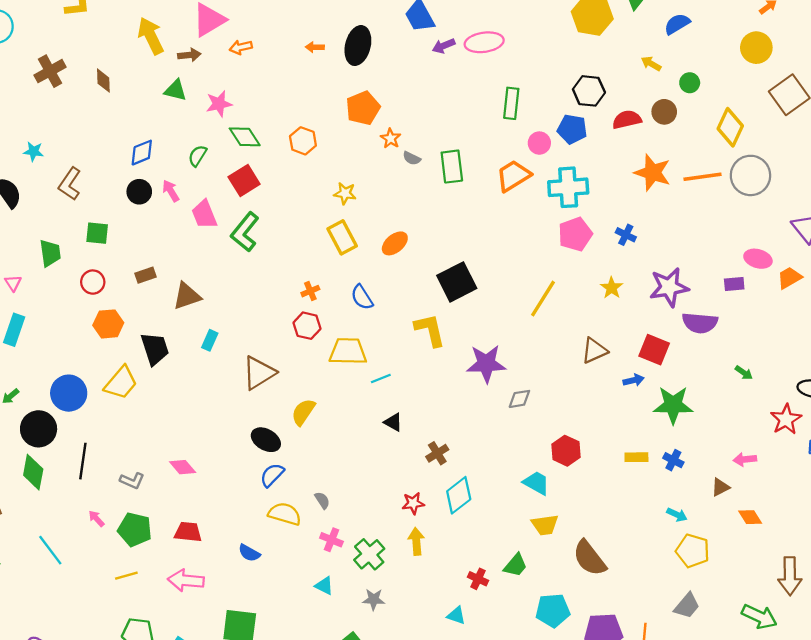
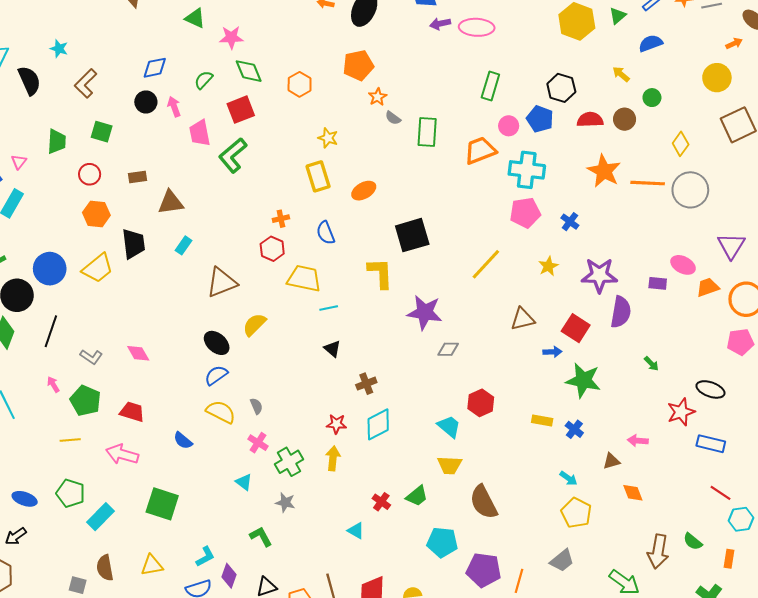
yellow diamond: (730, 127) -> (681, 144), size x0.7
purple semicircle: (700, 323) -> (621, 312), turned -96

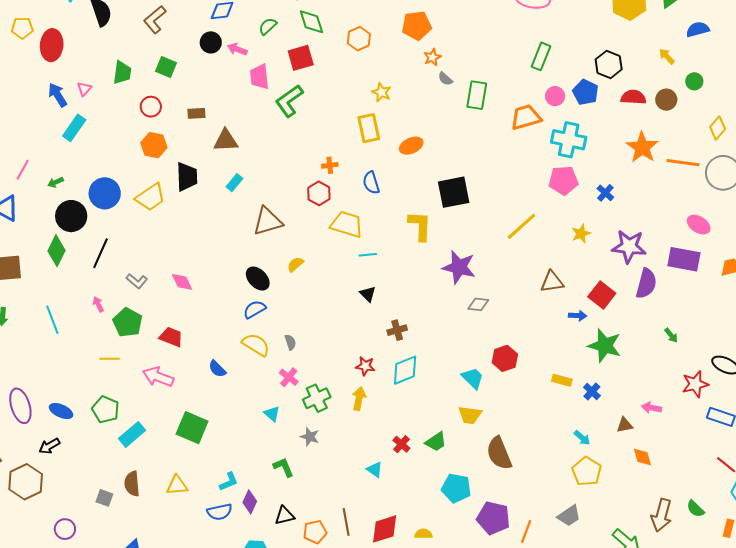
pink arrow: (174, 107) -> (237, 49), turned -54
pink ellipse: (683, 265) -> (699, 225), moved
purple rectangle: (658, 283) -> (684, 259), size x1.8
yellow semicircle: (254, 325) -> (295, 264), size x0.7

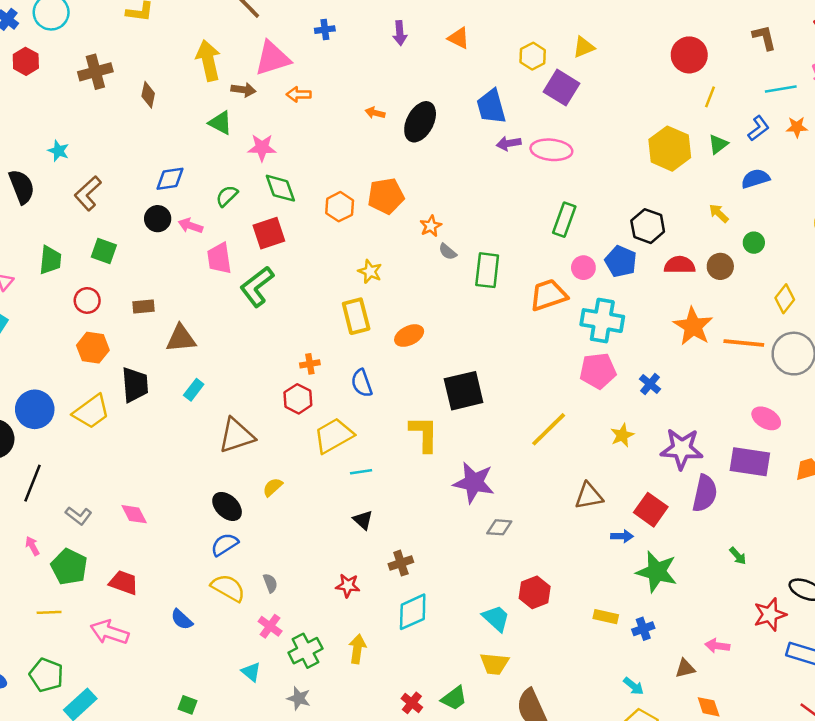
orange pentagon: (417, 26) -> (386, 196), moved
yellow trapezoid: (347, 224) -> (334, 436), turned -44
red star: (365, 366) -> (348, 586), moved
blue cross: (592, 391) -> (643, 629), turned 30
green square: (192, 428) -> (187, 705), moved, size x0.5

